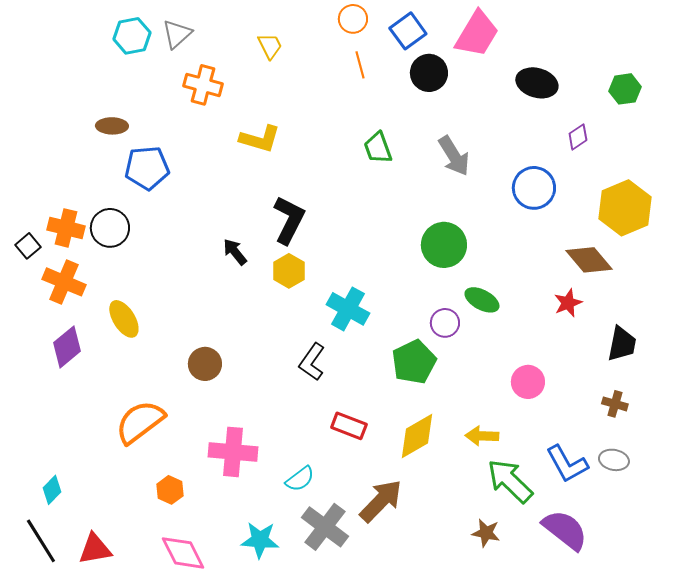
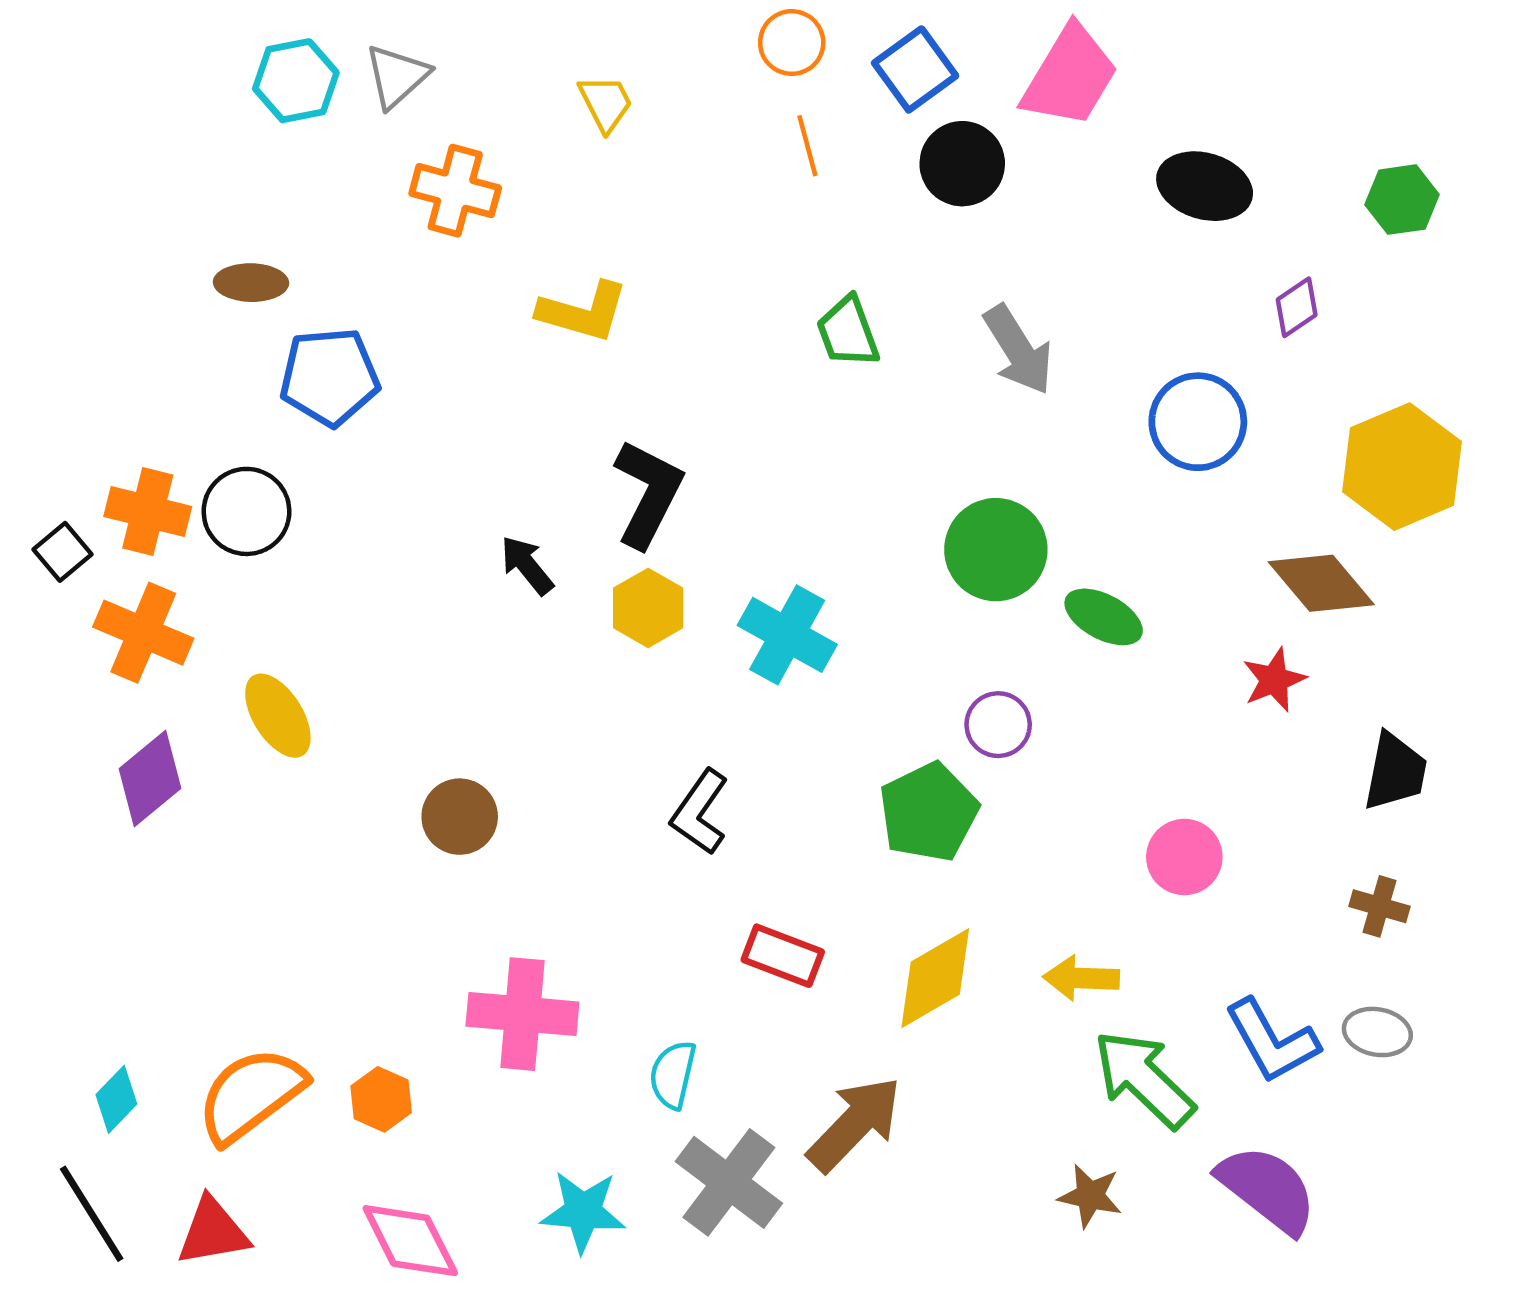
green ellipse: (482, 300) -> (1104, 617), moved
cyan cross: (348, 309) -> (787, 635), moved
orange semicircle: (140, 422) -> (251, 1095), moved
cyan semicircle: (300, 479) -> (673, 1075), turned 140

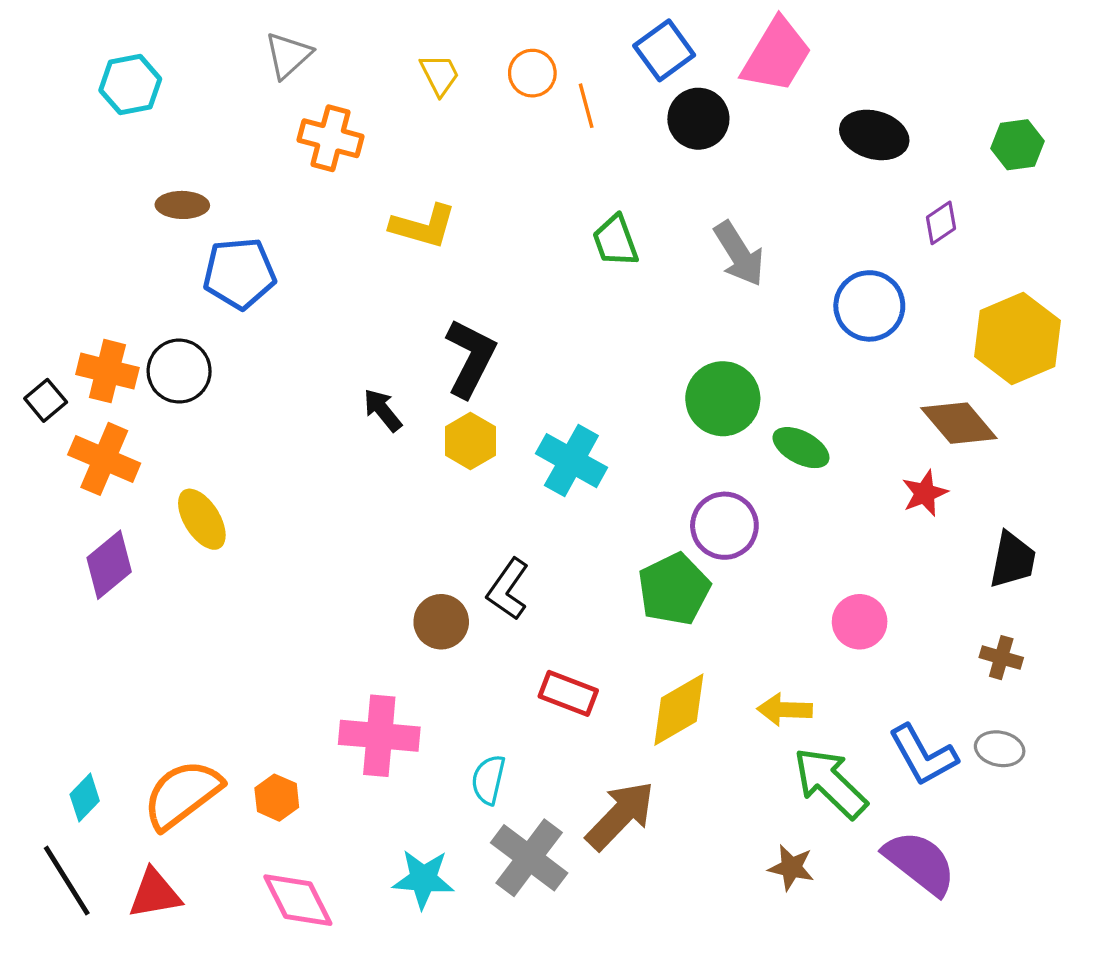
orange circle: (792, 43) -> (532, 73), moved
cyan hexagon: (296, 81) -> (130, 85), moved
purple circle: (998, 725) -> (724, 526), size x1.4
brown circle: (460, 817) -> (441, 622), moved

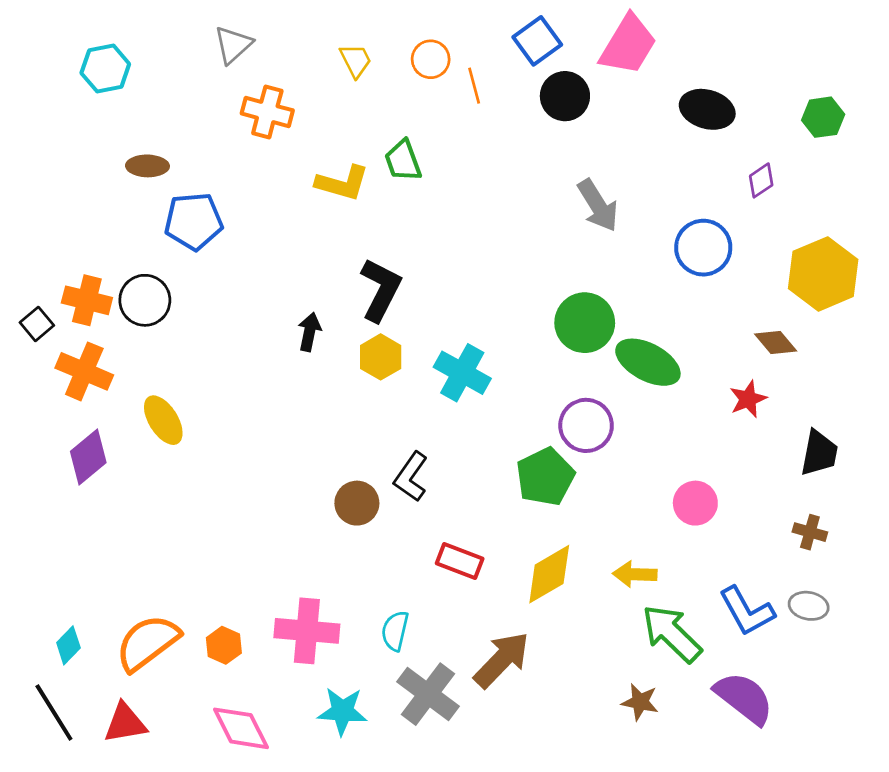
green trapezoid: (615, 241) -> (403, 161), moved
black arrow: (383, 410) -> (309, 332), turned 51
brown diamond: (959, 423) -> (776, 342), size x0.7
green ellipse: (801, 448) -> (648, 362), size x1.4
pink cross: (379, 736) -> (307, 631), moved

